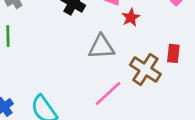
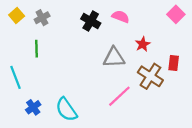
red star: (131, 17) -> (143, 44), moved

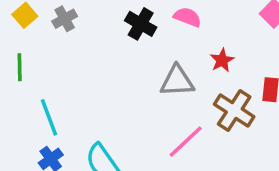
green line: (36, 49) -> (20, 67), moved
cyan line: (15, 77) -> (49, 117), moved

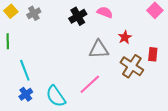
black cross: (141, 24) -> (78, 16), turned 30
pink line: (186, 142) -> (90, 84), moved

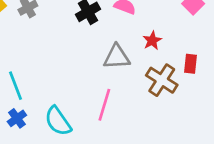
pink line: (90, 84) -> (104, 105), turned -30

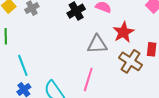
red star: (152, 41) -> (123, 32), size x1.5

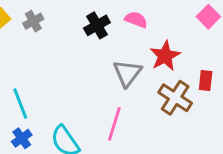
gray triangle: (97, 44) -> (127, 73), turned -50

